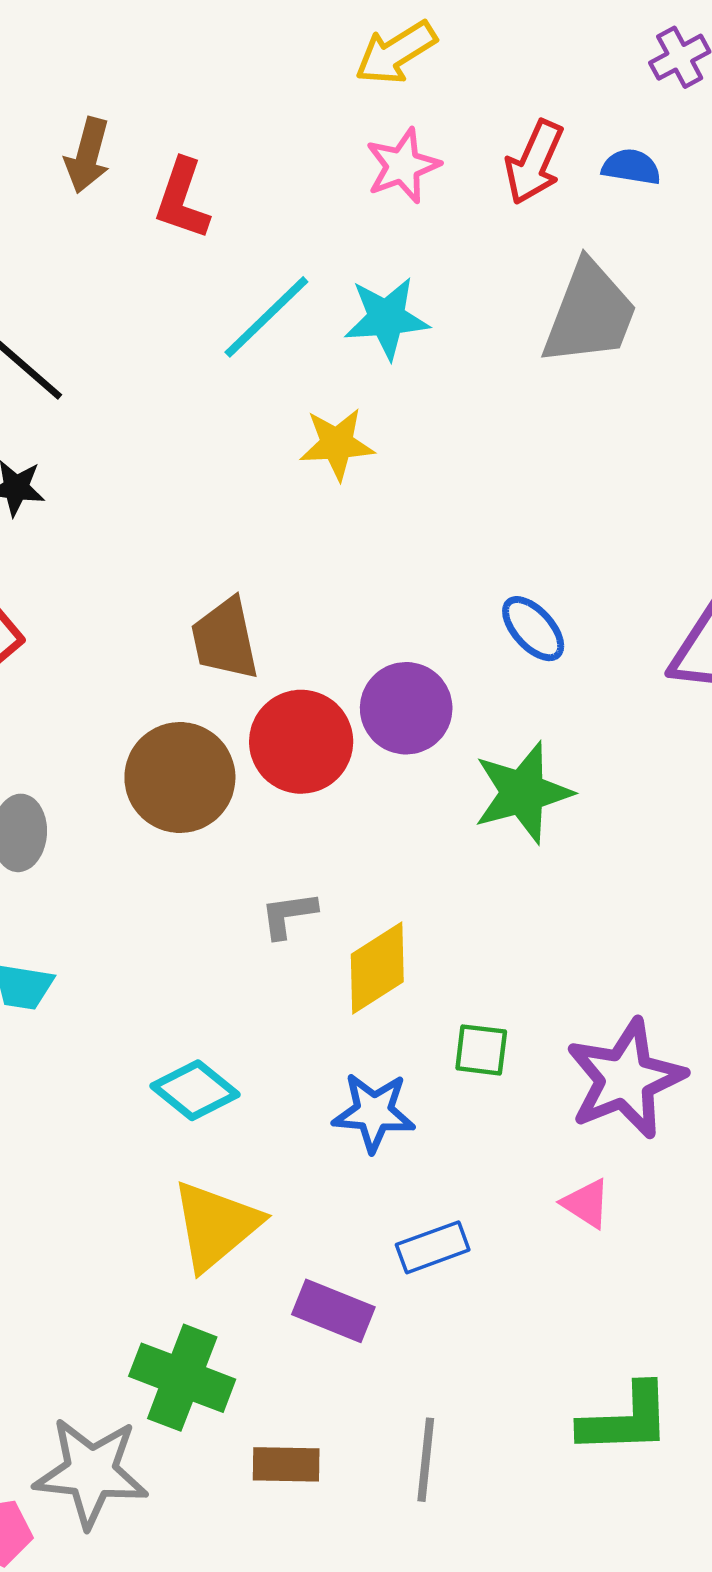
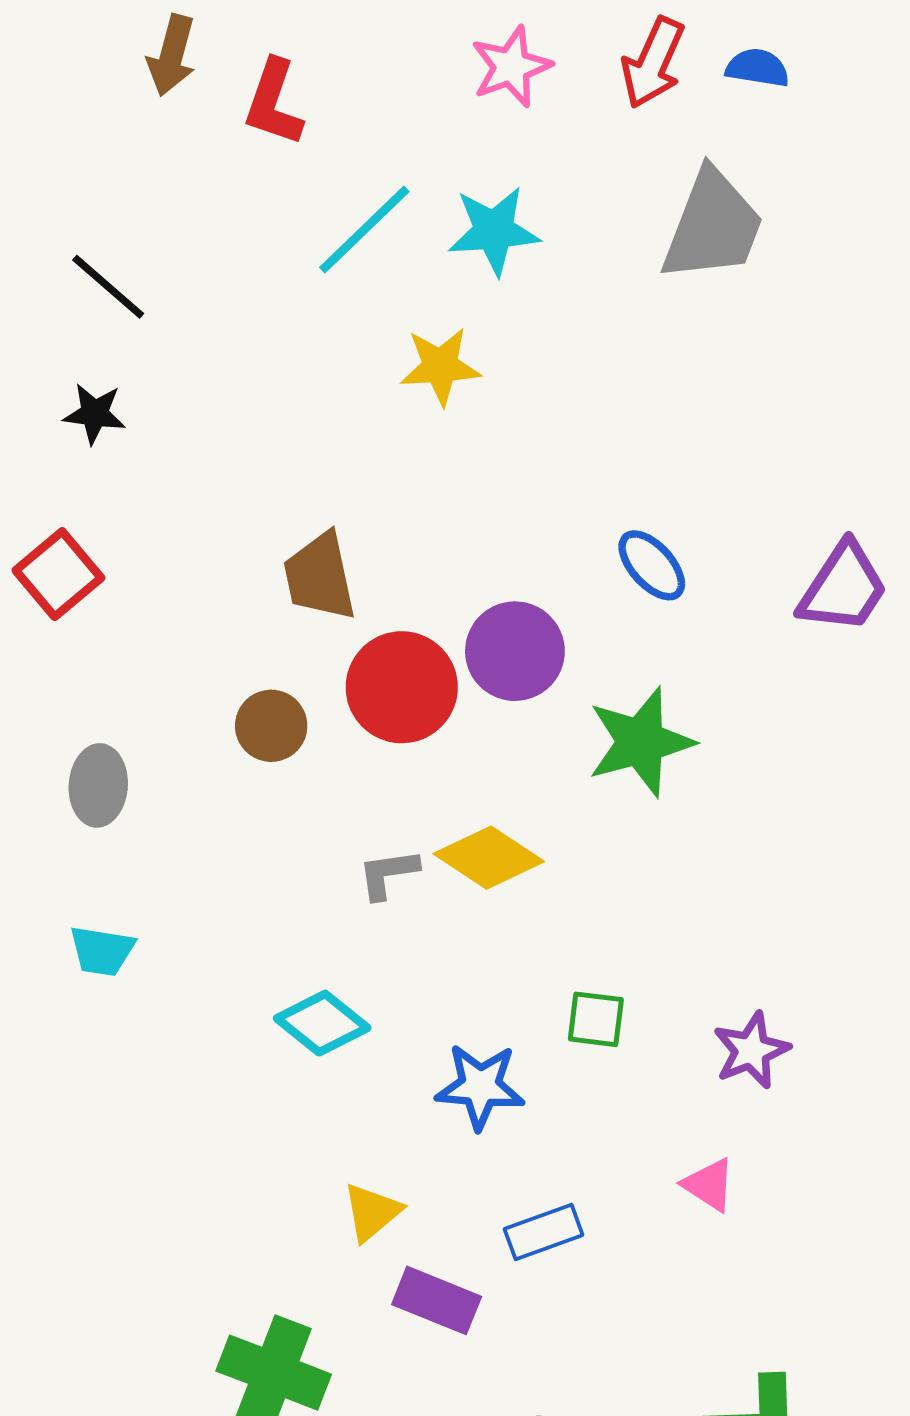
brown circle: (180, 778) -> (271, 726), size x0.6
yellow diamond: (377, 968) -> (489, 858), moved, turned 66
purple star: (625, 1079) -> (751, 1050), size x0.6
cyan diamond: (195, 1090) -> (322, 1023), moved
yellow triangle: (216, 1225) -> (372, 1212), moved, size x0.6

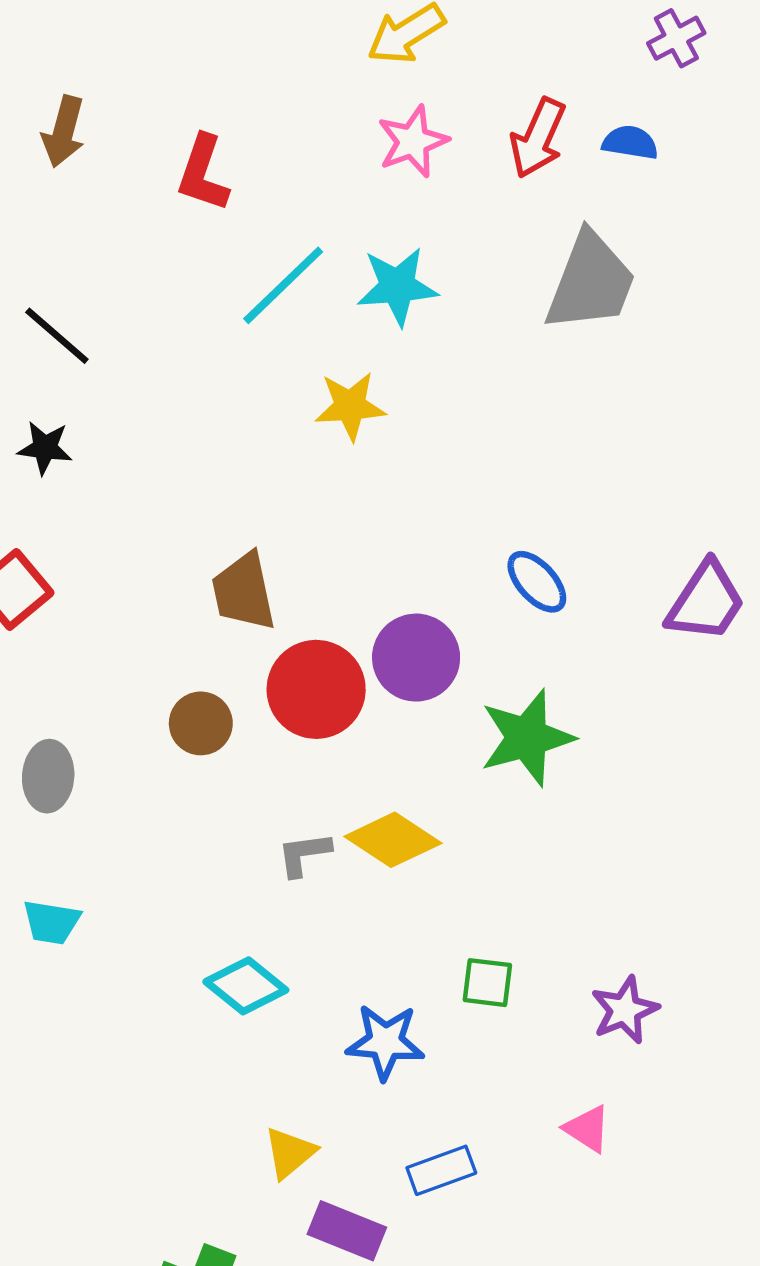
brown arrow: (172, 55) -> (64, 132), moved

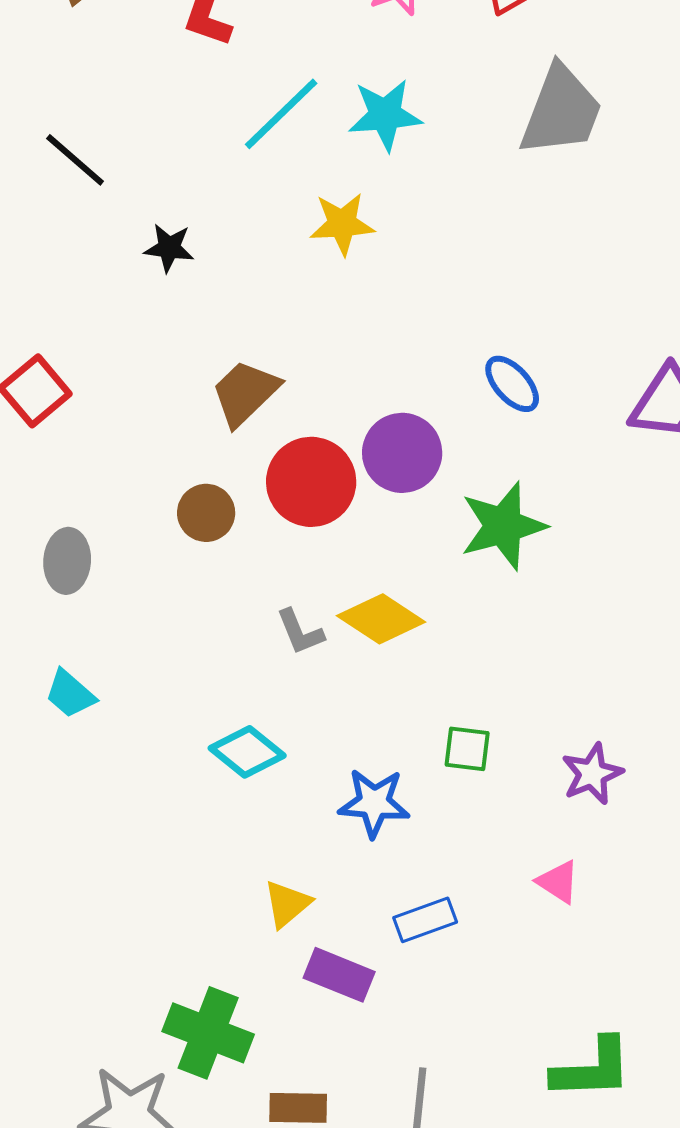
black star: (45, 448) -> (169, 248), moved
brown trapezoid: (244, 592) -> (245, 393), turned 58
gray L-shape: (304, 854) -> (300, 632), turned -104
cyan trapezoid: (51, 922) -> (70, 694), turned 32

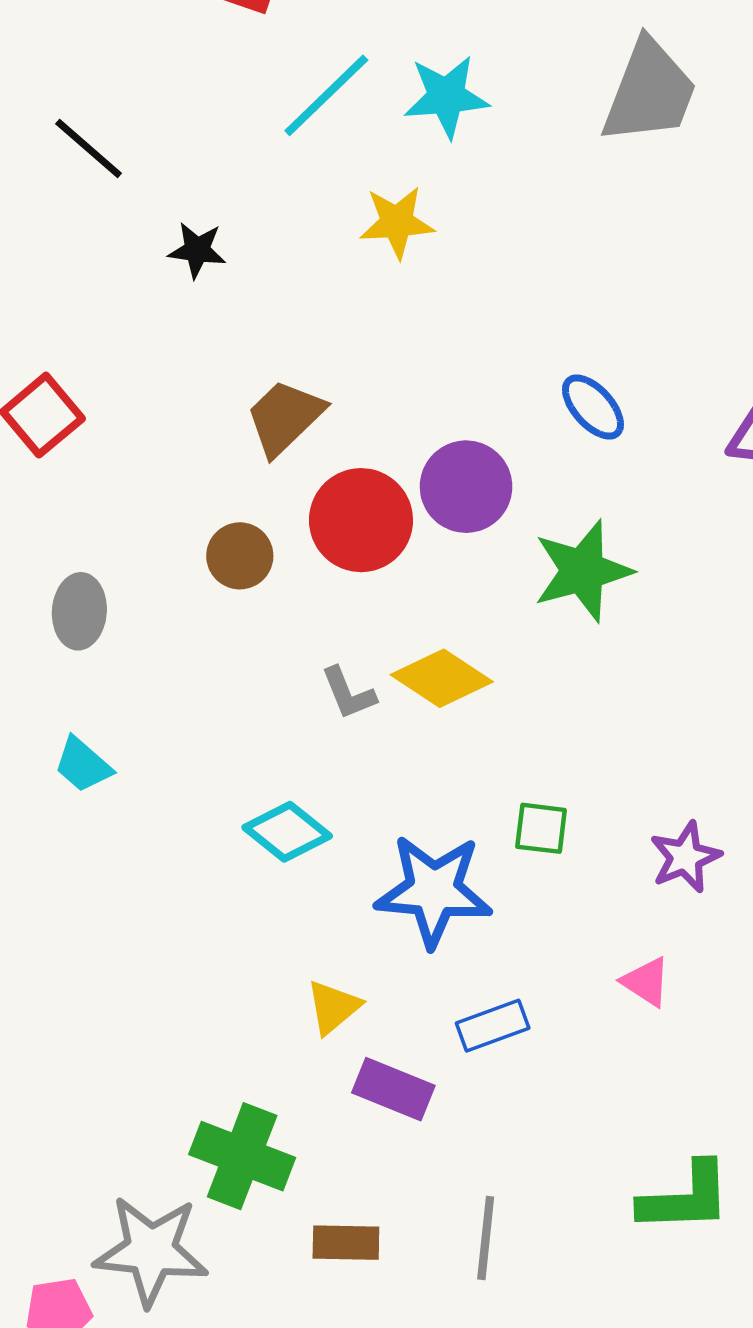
blue star: (374, 803) -> (434, 891), size x1.4

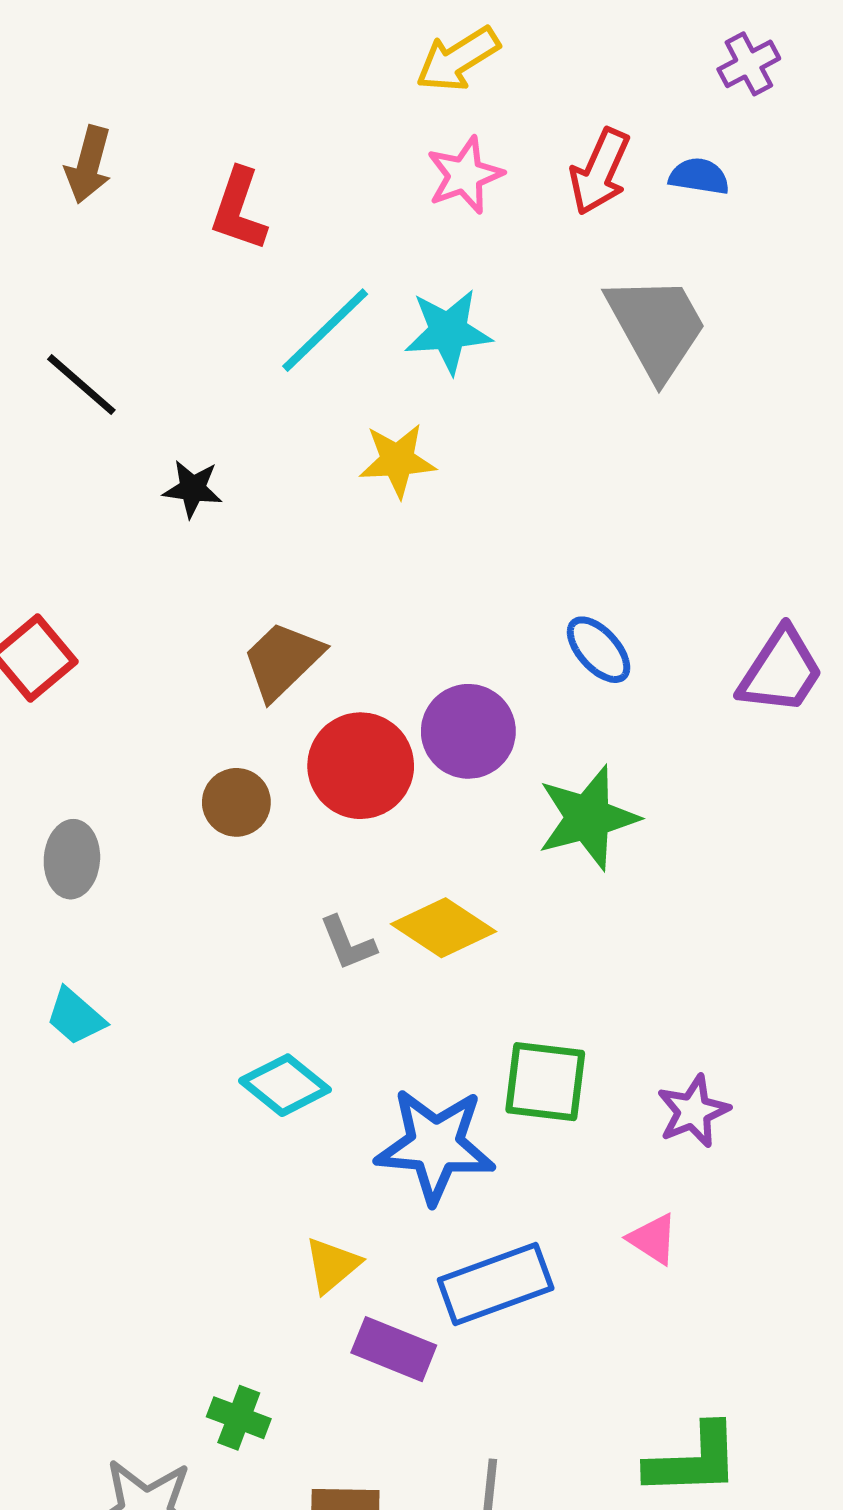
gray trapezoid: (650, 92) -> (657, 327), turned -50
green square: (541, 828) -> (545, 1082), size x1.5
blue rectangle: (493, 1026) -> (496, 1284), size x1.5
green cross: (242, 1156) -> (239, 1418), size x0.6

